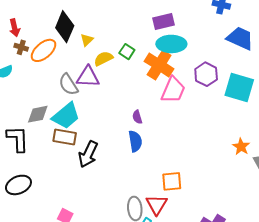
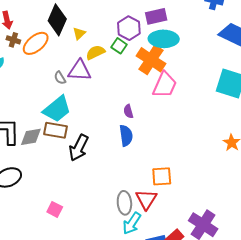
purple hexagon: (206, 74) -> (129, 28), moved
gray semicircle: (68, 85) -> (60, 78), size x0.6
gray diamond: (38, 114) -> (31, 137), moved

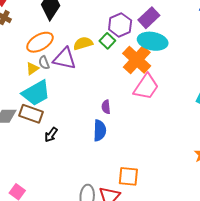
purple rectangle: (156, 16) -> (149, 18), turned -40
yellow triangle: (79, 33) -> (32, 69), moved
orange ellipse: (36, 43) -> (40, 42), moved
black arrow: (79, 148) -> (51, 135), size x0.6

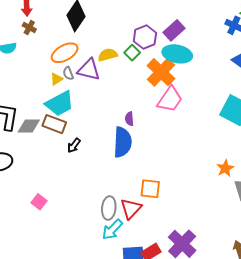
blue semicircle: (100, 130) -> (123, 142), size x1.4

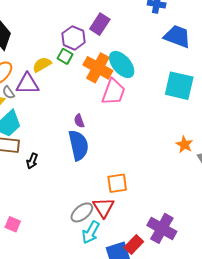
cyan ellipse: (177, 54) -> (122, 64), moved, turned 52
gray ellipse: (109, 208) -> (82, 212), turned 60

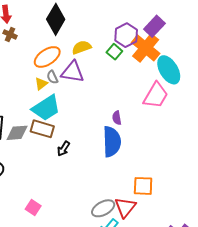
yellow semicircle: (42, 65) -> (82, 47), moved
orange cross: (98, 68) -> (146, 48), moved

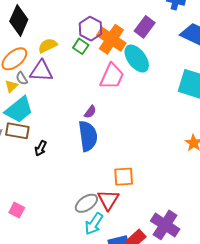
purple rectangle: (154, 26) -> (145, 27), moved
pink trapezoid: (156, 95) -> (112, 76), moved
purple semicircle: (117, 118) -> (90, 112), turned -128

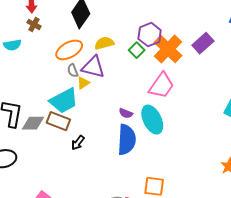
cyan ellipse: (137, 59) -> (152, 120), moved
yellow triangle: (11, 86) -> (83, 83), moved
purple semicircle: (90, 112) -> (126, 113), moved, turned 64

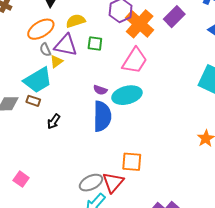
green square: (137, 50) -> (95, 43), moved, turned -35
cyan ellipse: (152, 120) -> (127, 95), turned -76
brown rectangle: (58, 121) -> (33, 101), size x0.6

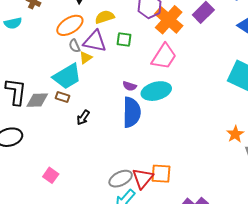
orange square: (132, 162) -> (161, 174), moved

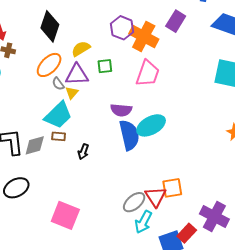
purple semicircle: (130, 86) -> (121, 110), size x1.5
cyan ellipse: (156, 91) -> (151, 125), moved
pink square: (51, 175) -> (65, 215), size x1.8

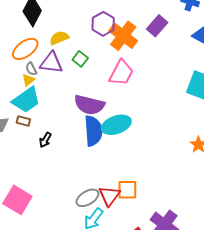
green square: (105, 66) -> (80, 59), turned 35
yellow triangle: (72, 93) -> (28, 80), moved
purple semicircle: (121, 110) -> (89, 105), size x1.4

